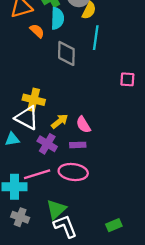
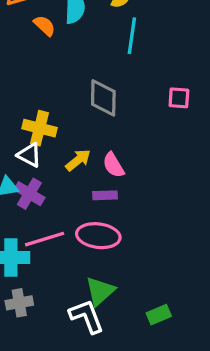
gray diamond: (66, 53) -> (103, 98), moved
white triangle: (27, 118) -> (29, 155), size x0.7
purple cross: (47, 144) -> (29, 194), moved
green triangle: (56, 209) -> (100, 291), moved
gray cross: (20, 217) -> (19, 303), turned -30

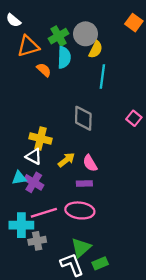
pink square: (179, 98) -> (134, 118), turned 35
gray cross: (19, 303) -> (37, 241), moved
green rectangle: (159, 315) -> (100, 263), moved

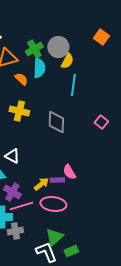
yellow cross: (41, 138) -> (19, 111), moved
yellow arrow: (66, 160) -> (41, 184), moved
pink semicircle: (90, 163) -> (69, 172), moved
purple cross: (34, 182) -> (12, 192), moved

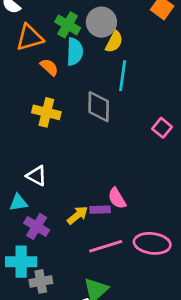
green cross: (34, 49) -> (68, 25), turned -30
gray diamond: (56, 122) -> (99, 107), moved
pink ellipse: (53, 204) -> (152, 243), moved
pink line: (21, 206) -> (106, 246), moved

